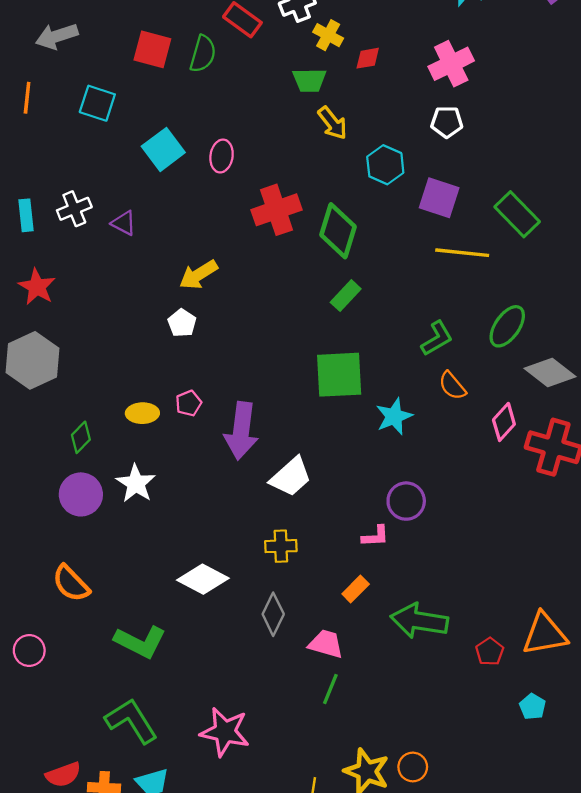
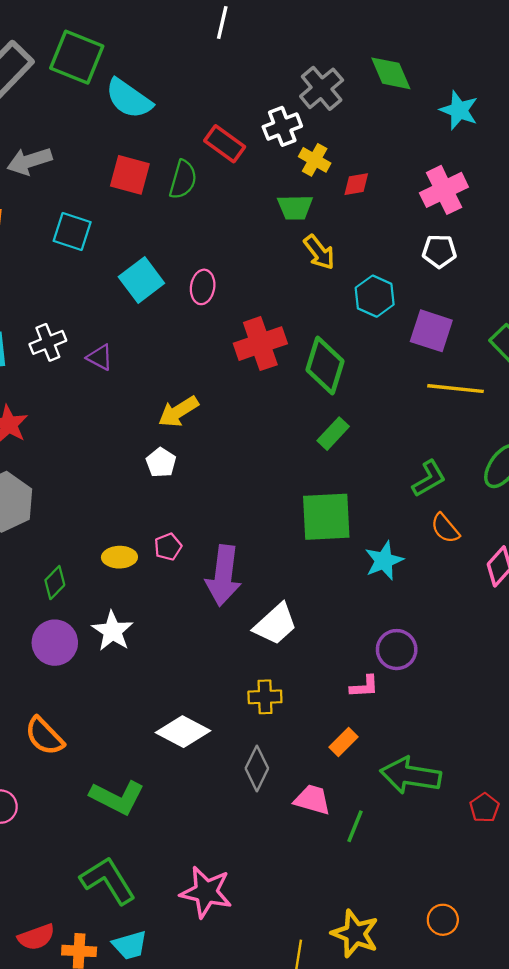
green line: (330, 689) -> (355, 826), moved
orange circle: (413, 767) -> (443, 920), moved

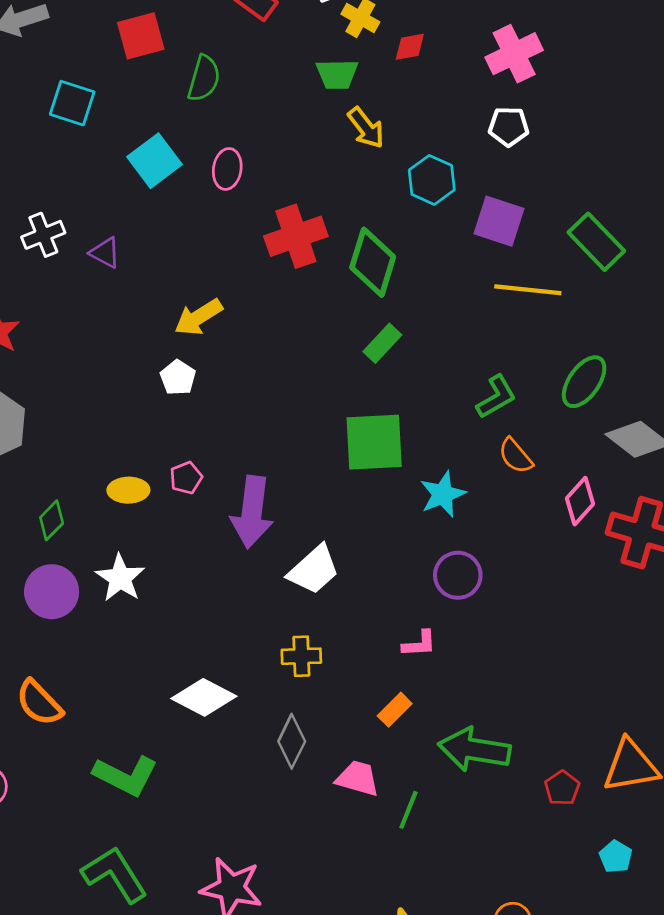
red square: (130, 175) -> (141, 36), turned -30
green semicircle: (183, 180) -> (204, 78), moved
purple circle: (397, 650) -> (458, 575), moved

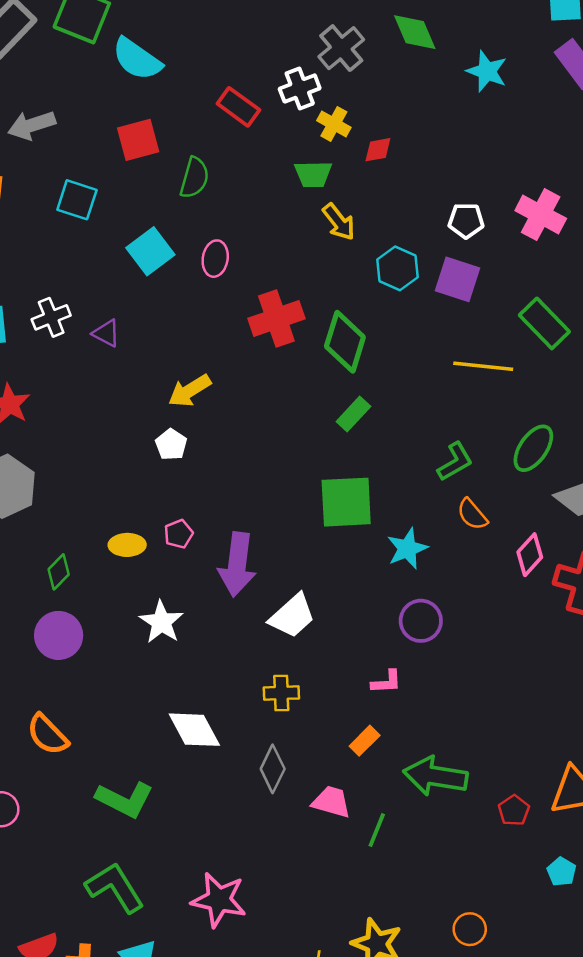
pink cross: (514, 54) -> (541, 215), moved, turned -36
purple square: (499, 221) -> (458, 279), moved
white star: (120, 578) -> (161, 622), moved
white diamond: (204, 697) -> (194, 730), turned 34

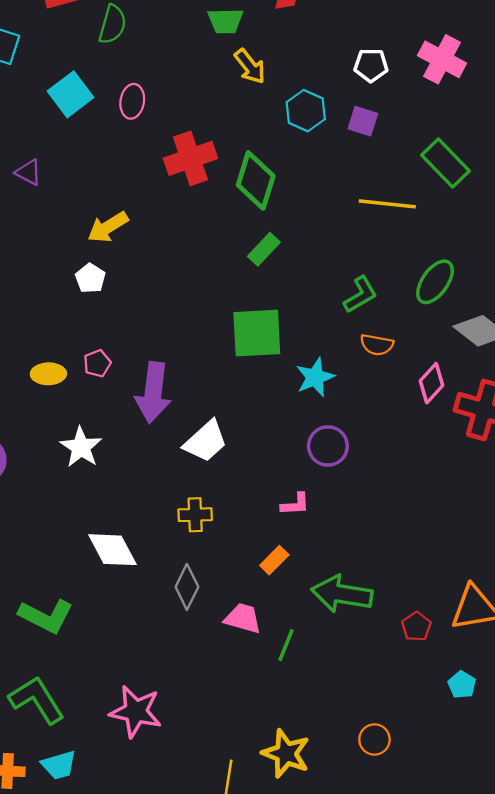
purple square: (458, 279) -> (363, 121), size x0.7
orange semicircle: (472, 514) -> (377, 345), turned -40

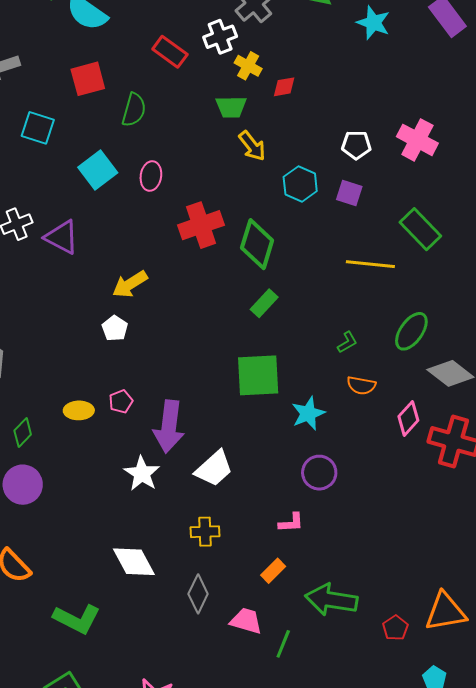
purple triangle: (29, 172) -> (62, 237), size x1.5
green L-shape: (361, 295) -> (347, 342), size x0.7
white star: (81, 447) -> (142, 474), moved

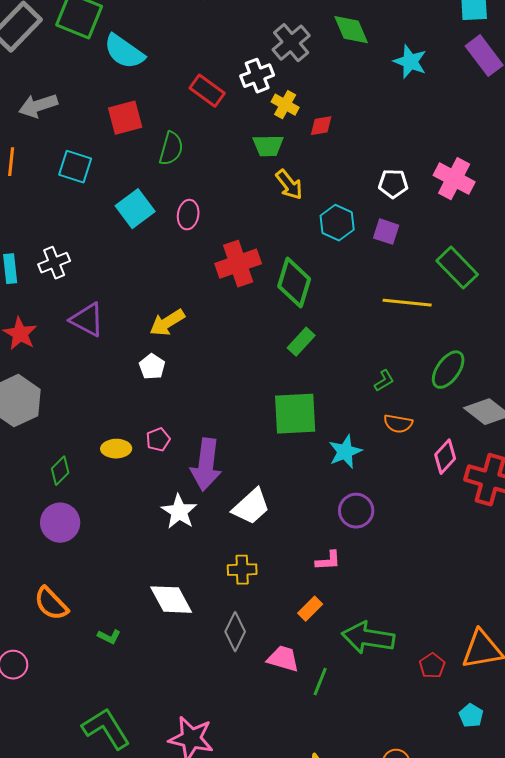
purple triangle: (62, 237) -> (87, 320), moved
green L-shape: (77, 619) -> (109, 637), moved, size x0.5

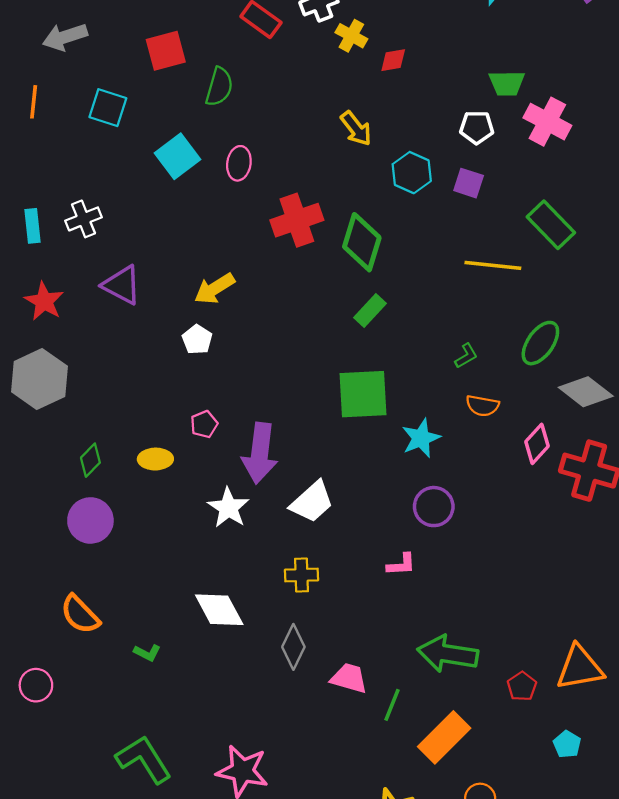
green trapezoid: (268, 146) -> (507, 83), moved
yellow ellipse: (116, 449) -> (155, 459), moved
orange rectangle: (310, 609) -> (444, 737), moved, size x1.8

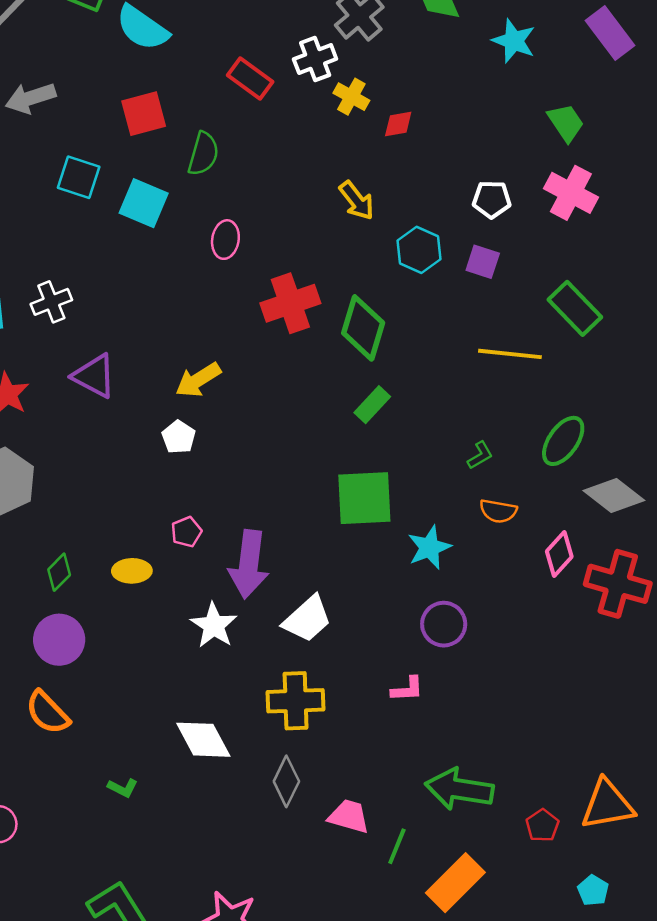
green trapezoid: (507, 83) -> (566, 123), moved, turned -123
cyan square: (177, 156) -> (144, 203), moved, turned -30
yellow cross: (302, 575) -> (296, 701), size x1.5
orange semicircle: (80, 614) -> (47, 712), moved

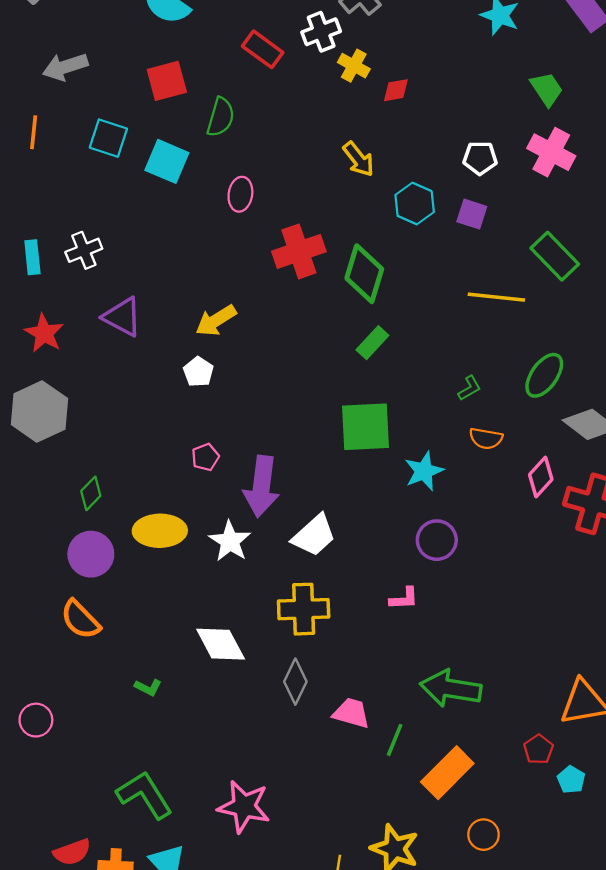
yellow ellipse: (132, 571) -> (160, 531), moved, size x1.5
red pentagon: (542, 825) -> (538, 749), moved

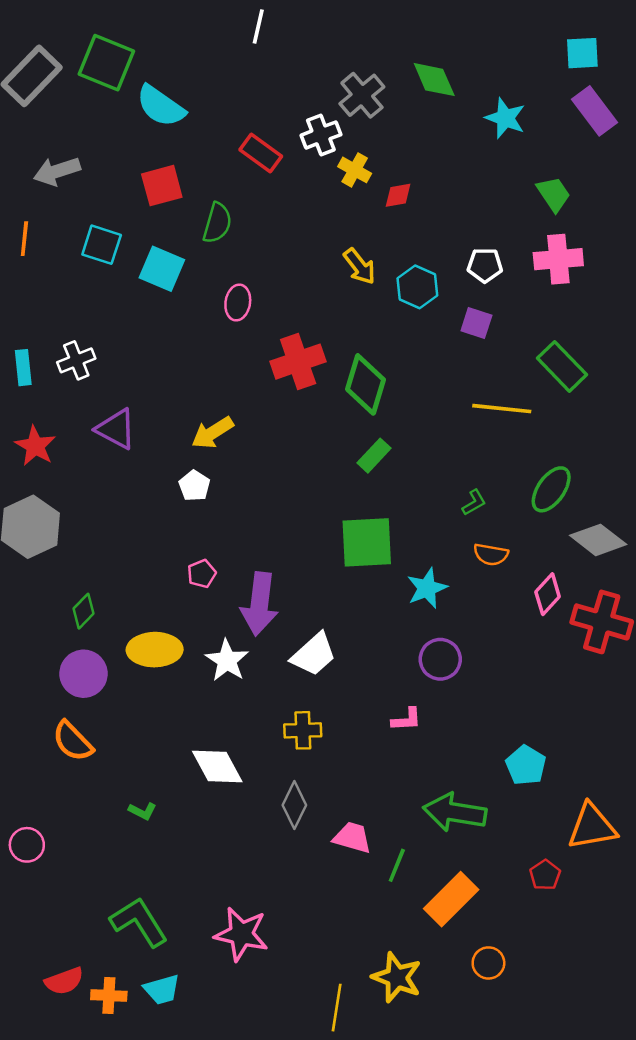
pink cross: (551, 152) -> (558, 259), turned -33
cyan hexagon: (415, 204) -> (417, 287), moved
yellow cross: (304, 609) -> (303, 730), size x0.7
cyan pentagon: (571, 780) -> (526, 765), moved, size x1.4

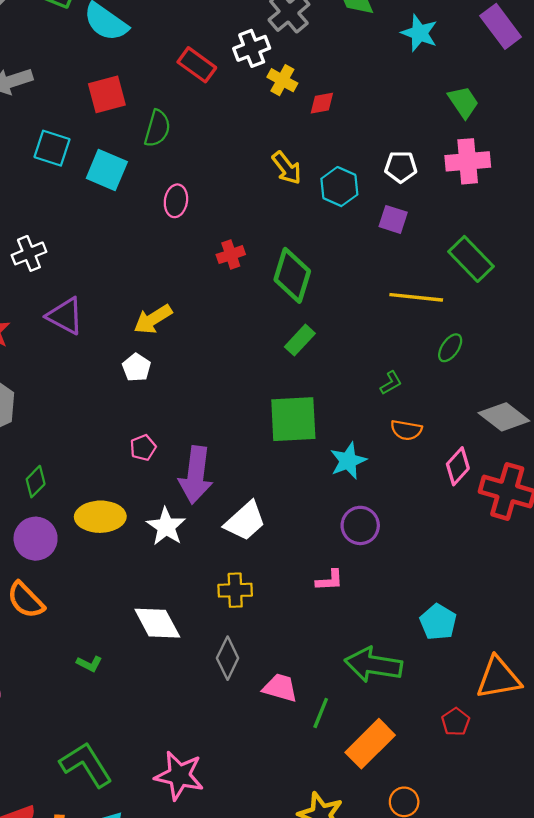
red cross: (298, 362) -> (231, 255), size x0.6
green ellipse: (551, 489) -> (450, 348), moved, size x0.7

